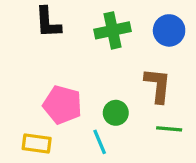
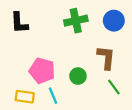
black L-shape: (48, 22) -> (19, 23), moved
green line: (169, 129) -> (114, 87), turned 49
cyan line: (100, 142) -> (53, 96), moved

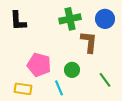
brown L-shape: (106, 58) -> (89, 42), moved
cyan line: (53, 96) -> (59, 88), moved

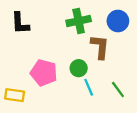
green circle: (72, 70) -> (79, 68), moved
cyan line: (59, 88) -> (89, 87), moved
yellow rectangle: (23, 89) -> (15, 95), moved

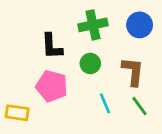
black L-shape: (20, 23) -> (52, 46), moved
brown L-shape: (100, 47) -> (133, 71), moved
green circle: (79, 68) -> (90, 64), moved

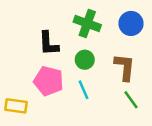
green cross: (93, 25) -> (87, 23), turned 32
cyan line: (105, 103) -> (84, 90), moved

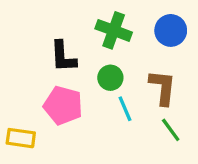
cyan line: (84, 90) -> (125, 109), moved

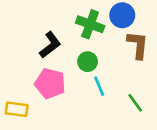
blue circle: (171, 30) -> (122, 15), moved
black L-shape: (63, 57) -> (50, 45), turned -124
brown L-shape: (163, 88) -> (138, 45), moved

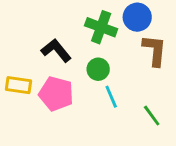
black L-shape: (50, 45) -> (56, 50), turned -92
yellow rectangle: (17, 109) -> (19, 85), moved

